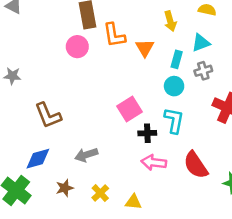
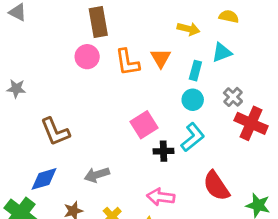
yellow arrow: (170, 21) -> (189, 29), turned -60
orange L-shape: (114, 35) -> (127, 62), moved
gray cross: (203, 71) -> (233, 97), moved, turned -30
cyan L-shape: (174, 120) -> (193, 137), turned 40
pink arrow: (154, 162) -> (161, 197), moved

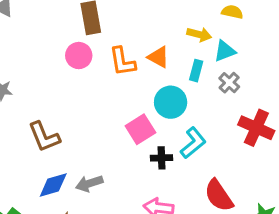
yellow arrow: (189, 29) -> (199, 34), moved
orange triangle: (161, 58) -> (159, 57), turned -30
gray cross: (233, 97) -> (229, 83), moved
cyan circle: (193, 100) -> (171, 102), moved, size x1.4
blue diamond: (44, 179) -> (53, 185), moved

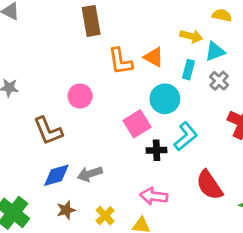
pink circle: (79, 56) -> (80, 96), moved

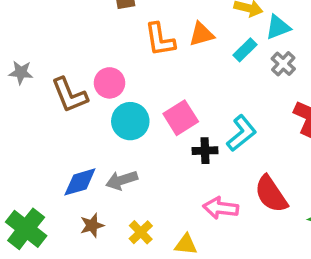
orange triangle: (154, 57) -> (202, 34), turned -45
cyan rectangle: (188, 70) -> (245, 50), turned 30
cyan circle: (165, 99) -> (130, 121), moved
brown L-shape: (48, 131) -> (69, 95), moved
pink arrow: (154, 196) -> (221, 208), moved

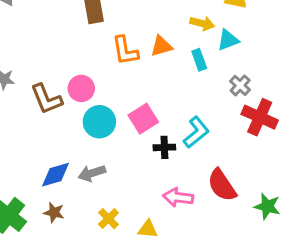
cyan rectangle: (245, 50) -> (199, 60), turned -65
gray cross: (283, 64) -> (240, 85), moved
brown star: (92, 225) -> (54, 212), moved, turned 30

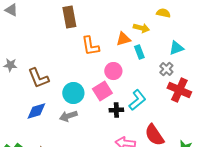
cyan triangle: (228, 40) -> (176, 48), moved
orange triangle: (161, 46) -> (123, 39), moved
pink circle: (81, 88) -> (113, 71), moved
gray arrow: (92, 173) -> (68, 116), moved
blue diamond: (56, 175) -> (36, 111), moved

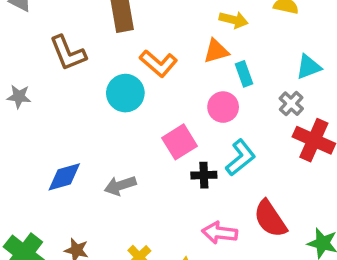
yellow arrow: (141, 28) -> (234, 20), moved
orange L-shape: (90, 46) -> (159, 63), turned -40
pink circle: (113, 71) -> (223, 107), moved
brown L-shape: (38, 78) -> (68, 53), moved
cyan circle: (73, 93) -> (125, 93), moved

